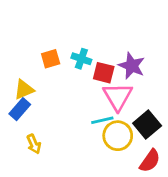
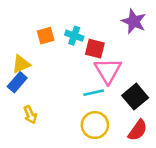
purple star: (132, 66) -> (134, 21), moved
yellow circle: (118, 136) -> (95, 125), moved

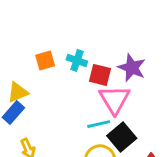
purple star: (134, 21) -> (132, 68), moved
black square: (135, 97) -> (122, 137), moved

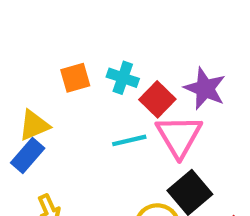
red square: (100, 75) -> (157, 99), turned 30
cyan line: (99, 124) -> (129, 140), moved

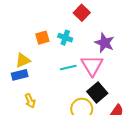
red square: (157, 99) -> (82, 13), moved
blue rectangle: (28, 156) -> (20, 75), turned 35

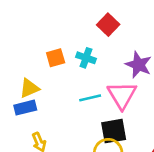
black square: (97, 92) -> (114, 131), moved, turned 30

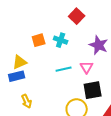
pink triangle: (122, 95) -> (87, 67), size x0.6
black square: (114, 131) -> (93, 90), moved

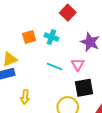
cyan line: (64, 69) -> (54, 66), turned 35
yellow arrow: (27, 101) -> (25, 97), moved, turned 32

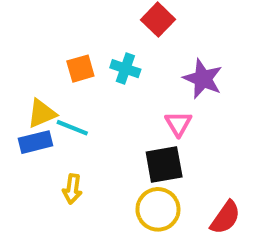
cyan line: (54, 66) -> (72, 128), moved
black square: (84, 88) -> (164, 164), moved

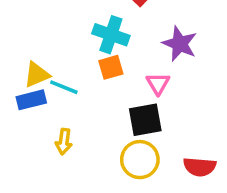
orange square: (80, 69) -> (111, 67), moved
cyan cross: (125, 69) -> (111, 35), size x1.4
red semicircle: (225, 218) -> (200, 167), turned 60

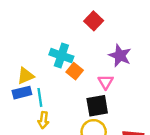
cyan cross: (111, 35) -> (61, 56), moved
orange square: (111, 67) -> (75, 71), turned -35
cyan line: (64, 87) -> (40, 97), moved, turned 60

